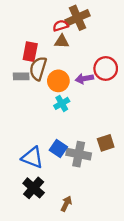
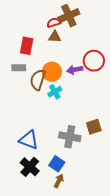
brown semicircle: (38, 68) -> (38, 80), moved
blue square: (58, 149) -> (57, 164), moved

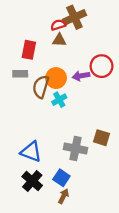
brown square: (94, 127) -> (102, 138), turned 35

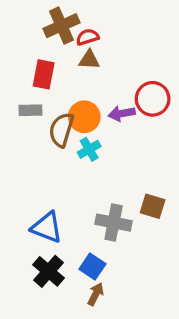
brown cross: (74, 17) -> (61, 26), moved

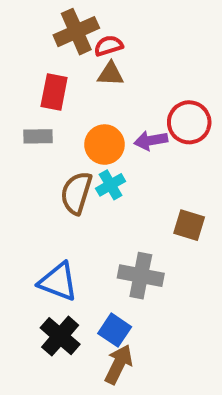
brown semicircle: (61, 130) -> (76, 193), moved
brown square: (153, 206) -> (189, 225), moved
brown arrow: (96, 294) -> (119, 364), size x1.4

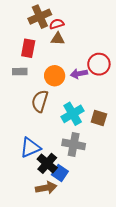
cyan cross: (111, 185) -> (73, 114), moved, size x1.5
blue triangle: (58, 282) -> (30, 148), turned -45
black cross: (60, 336) -> (47, 163), moved
brown arrow: (119, 364) -> (46, 188), moved, turned 54

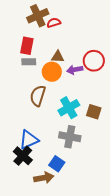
brown triangle: (58, 39) -> (58, 57), moved
gray rectangle: (20, 72) -> (29, 62), moved
black cross: (47, 163) -> (23, 156), moved

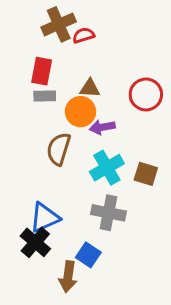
purple arrow: (75, 70) -> (102, 127), moved
brown arrow: (44, 178) -> (68, 277), turned 108

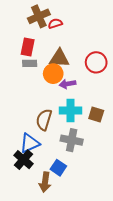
brown triangle: (90, 88) -> (59, 58), size x1.5
brown semicircle: (59, 149) -> (44, 120), moved
cyan cross: (107, 168) -> (71, 110), turned 30

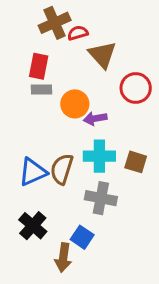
brown triangle: (59, 58) -> (102, 55), moved, turned 45
blue triangle: (30, 143) -> (33, 172), moved

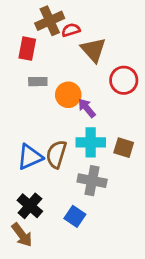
red rectangle: (39, 66) -> (27, 49), moved
purple arrow: (95, 118) -> (87, 108), turned 60
brown arrow: (63, 258) -> (22, 235), moved, turned -45

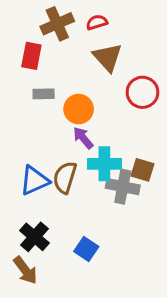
red semicircle: (71, 30) -> (97, 22), moved
purple arrow: (87, 108) -> (83, 138), moved
gray cross: (92, 181) -> (123, 187), moved

